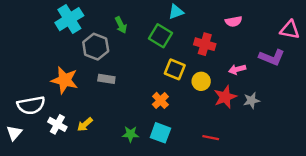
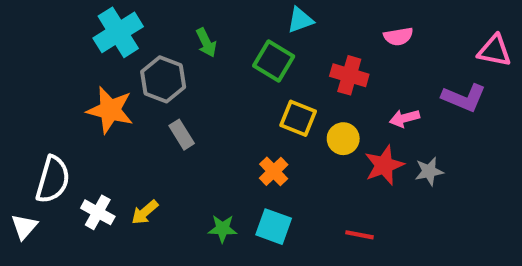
gray rectangle: (106, 79) -> (182, 135), turned 49
orange star: (65, 80) -> (110, 110), moved
white semicircle: (31, 105) -> (53, 180), turned -64

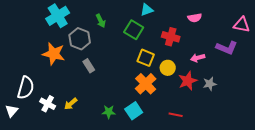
orange cross: (274, 171) -> (146, 84), moved, size x1.5
cyan square: (274, 227) -> (134, 111), turned 36

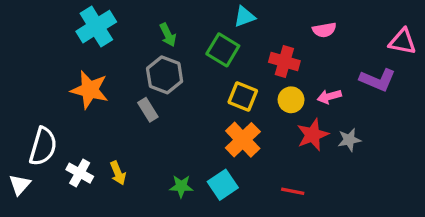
gray hexagon: (80, 39) -> (165, 75), moved
yellow circle: (168, 68) -> (291, 100), moved
yellow arrow: (71, 104) -> (118, 173), turned -72

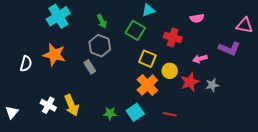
yellow circle: (291, 100) -> (170, 71), moved
white semicircle: (43, 146) -> (26, 64), moved, size x0.7
yellow arrow: (118, 173) -> (72, 105), size x1.5
red line: (293, 191) -> (170, 114), moved

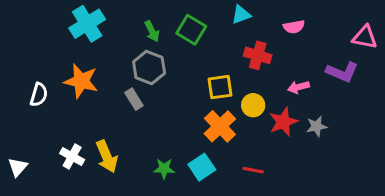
cyan triangle: (148, 10) -> (241, 15), moved
green square: (135, 30) -> (191, 30), moved
yellow square: (147, 59) -> (220, 87), turned -30

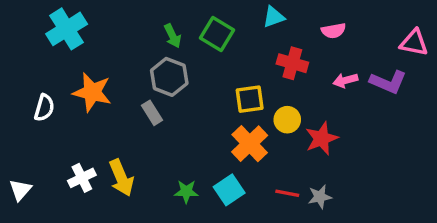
cyan cross: (87, 24) -> (67, 29), moved
pink arrow: (298, 87) -> (345, 80), moved
gray star: (317, 126) -> (320, 197), moved
white cross: (72, 157) -> (82, 178), turned 35

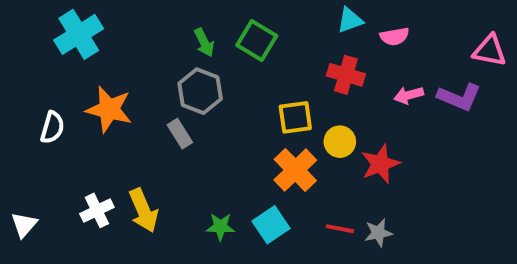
cyan triangle: (274, 17) -> (350, 20), moved

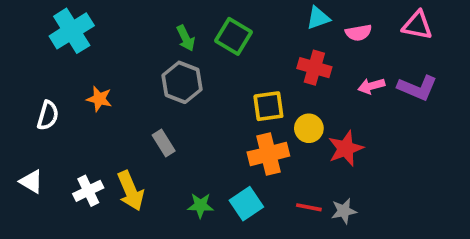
pink triangle: (490, 51) -> (417, 25), moved
orange star: (109, 109) -> (99, 99), size x0.6
gray rectangle: (180, 134) -> (164, 143), moved
orange cross: (295, 170) -> (268, 154), turned 30
white triangle: (24, 225) -> (31, 182), moved, turned -40

